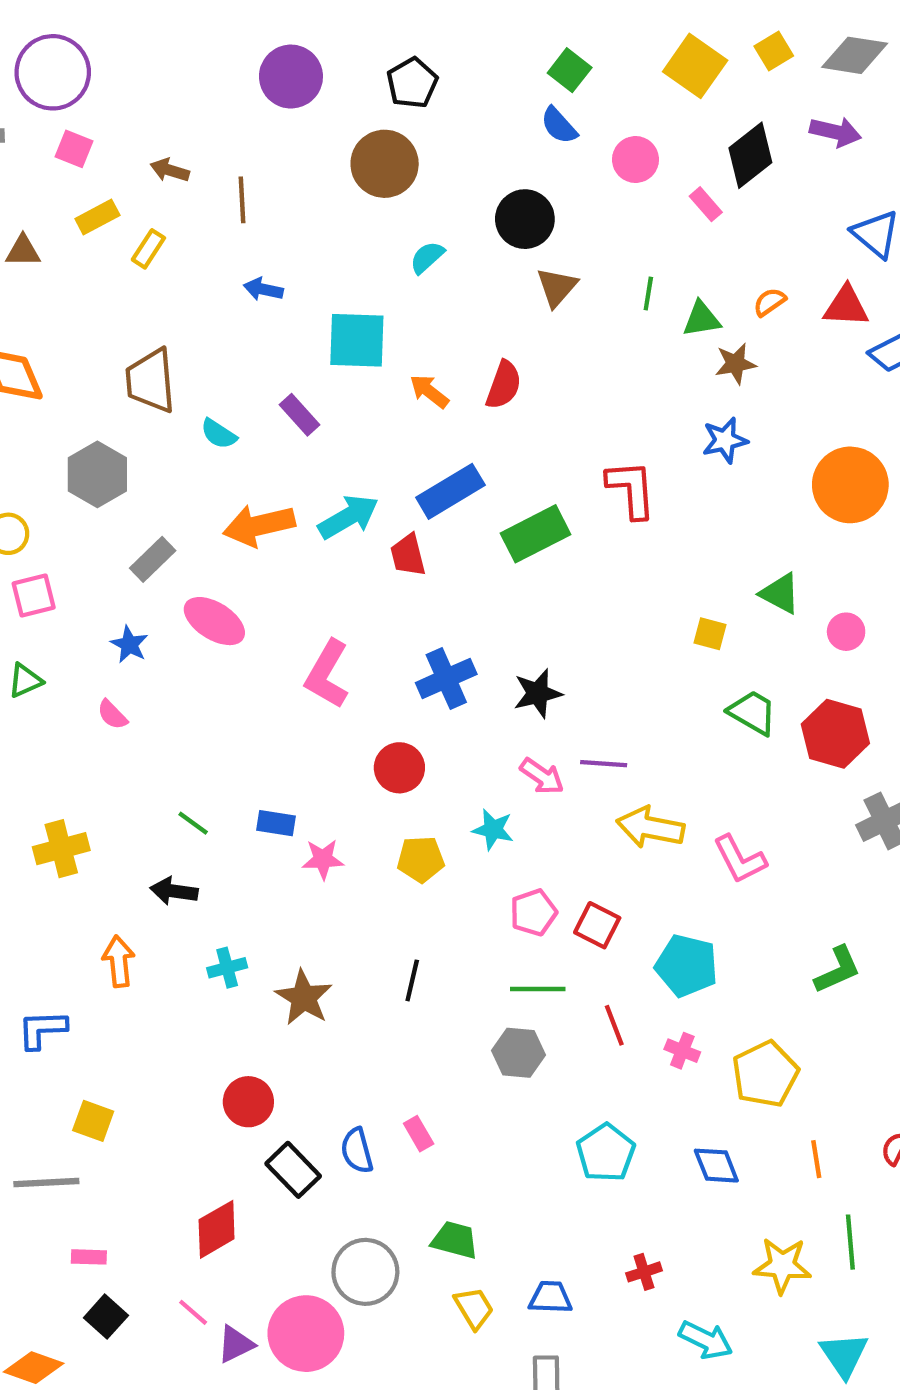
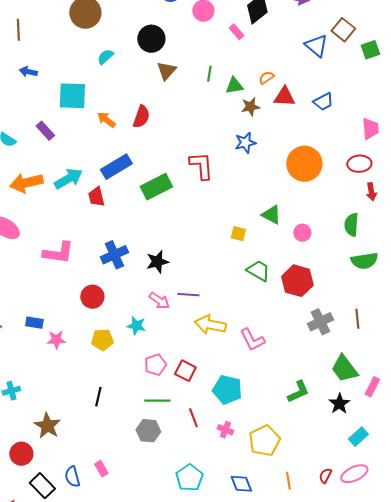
red triangle: (846, 306) -> (284, 97), moved
pink L-shape: (327, 674) -> (58, 253), turned -112
brown star: (304, 998) -> (47, 426), moved

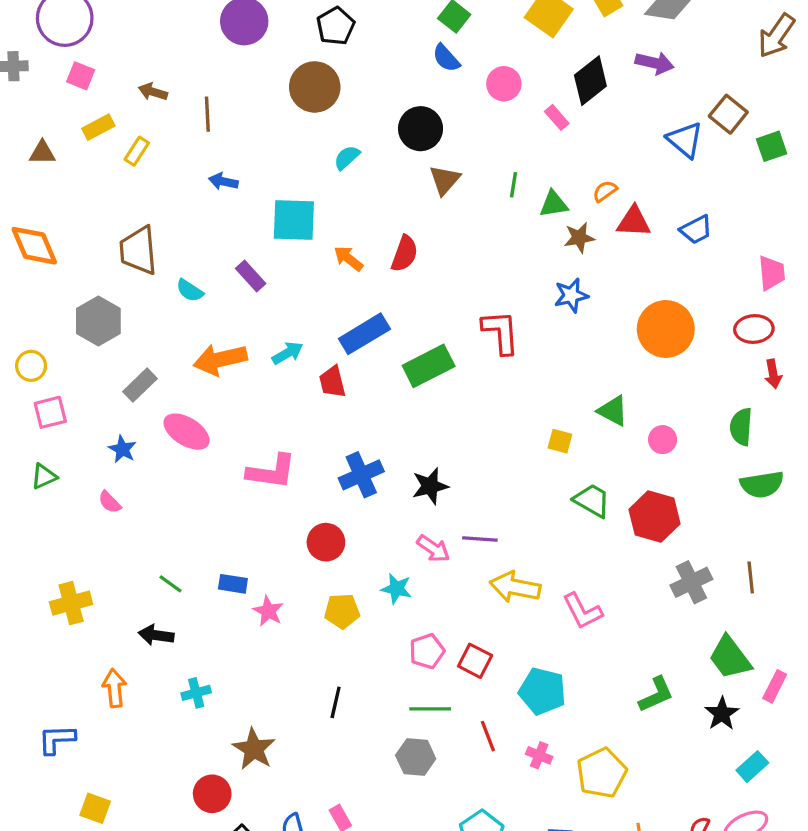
cyan arrow: (68, 179) -> (287, 353), size x0.7
pink star: (56, 340) -> (268, 611), turned 30

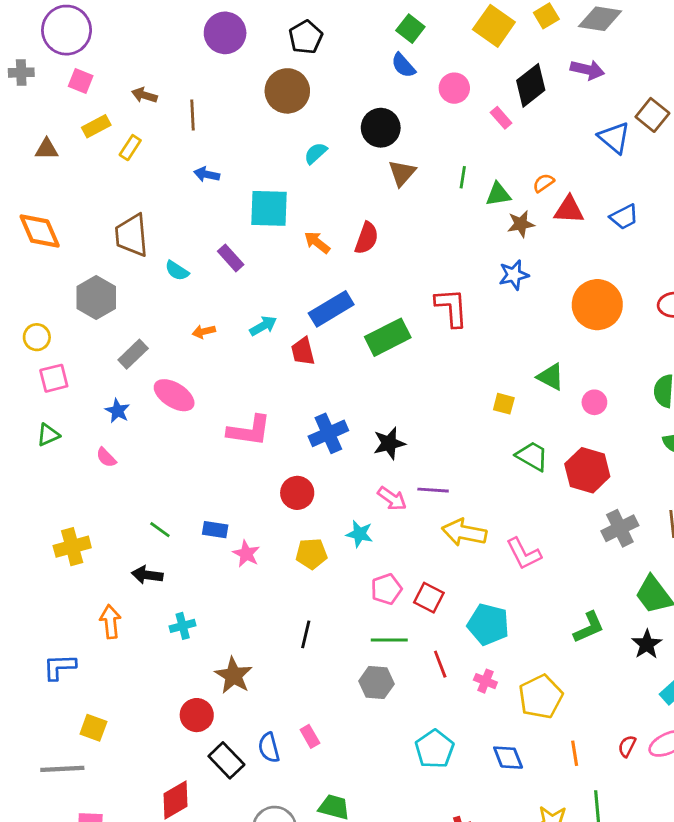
orange arrow: (220, 359) -> (204, 332), size x0.5

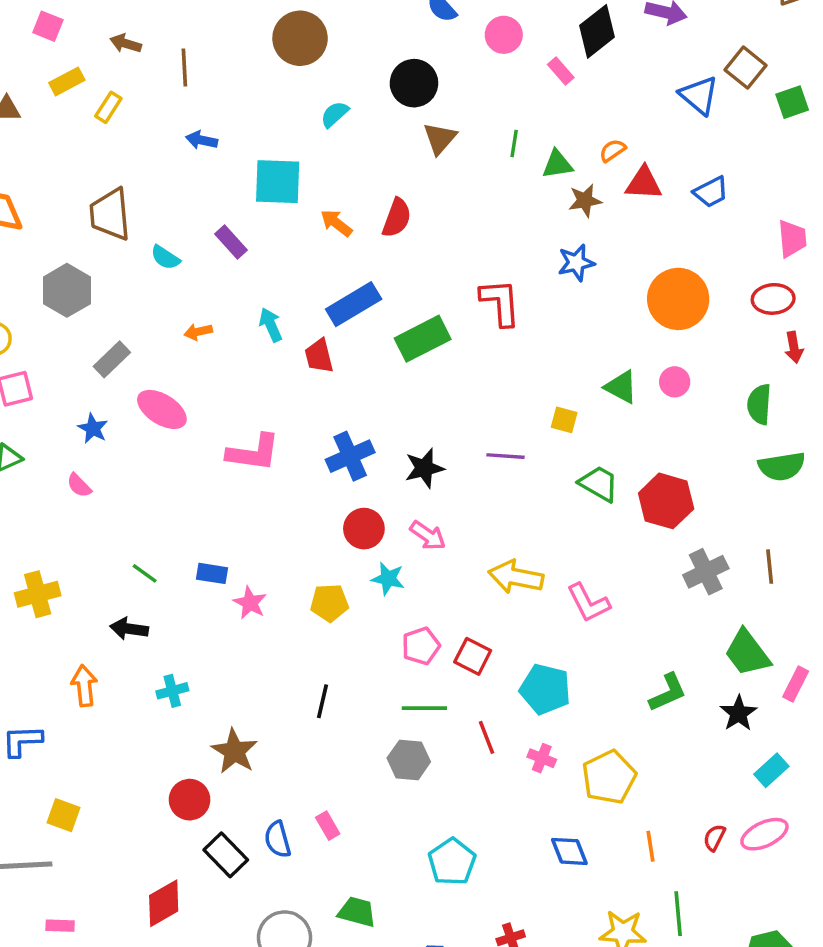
cyan arrow: (263, 326) -> (271, 325), turned -84
pink circle: (594, 402) -> (675, 382), moved
purple line: (433, 490) -> (505, 456), moved
red circle: (297, 493) -> (364, 529), moved
cyan pentagon: (435, 749) -> (452, 862), moved

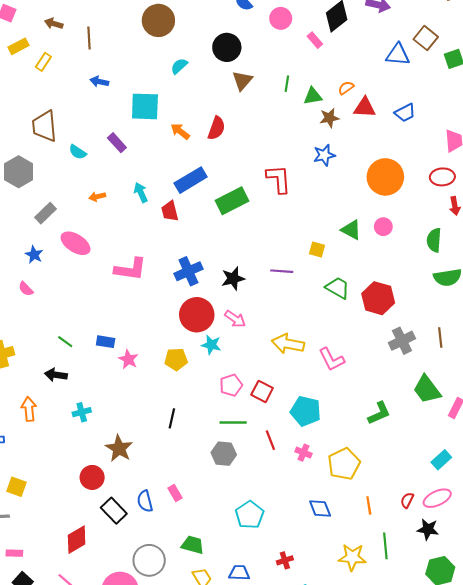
blue triangle: (699, 95) -> (398, 55), turned -35
red circle: (364, 529) -> (197, 315), size x1.4
black star: (739, 713) -> (428, 529), moved, turned -30

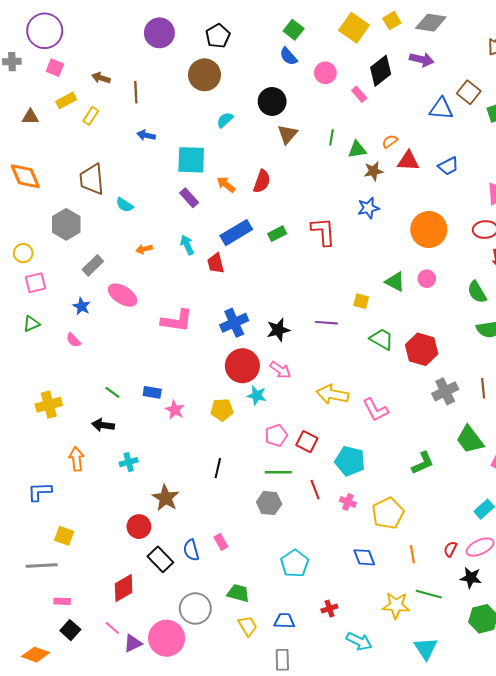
purple rectangle: (117, 143) -> (189, 198), moved
green rectangle: (232, 201) -> (277, 234), moved, size x0.6
green semicircle: (434, 240) -> (477, 292), turned -35
green line: (385, 546) -> (429, 594), turned -70

